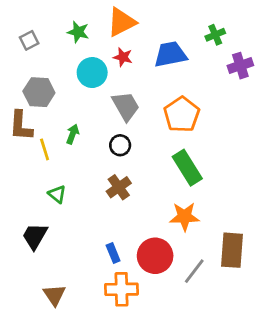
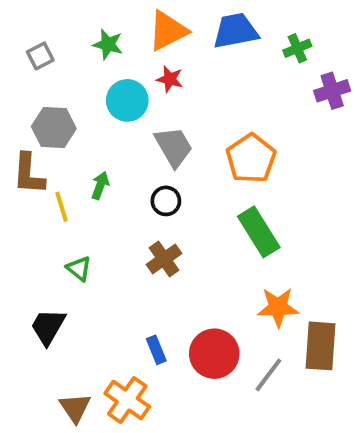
blue trapezoid: (170, 54) -> (235, 31), moved
orange star: (184, 217) -> (278, 307), moved
orange cross: (122, 289) -> (127, 400), moved, turned 36

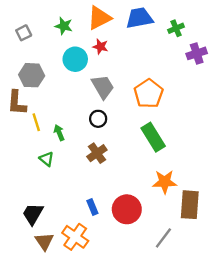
green arrow: (100, 185) -> (59, 133), moved, turned -42
black trapezoid: (48, 327) -> (33, 214), moved
gray line: (268, 375) -> (163, 238), moved

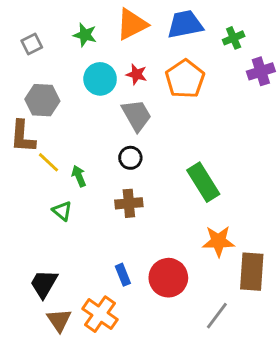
red star: (100, 47) -> (136, 74), moved
orange pentagon: (149, 94) -> (185, 79), moved
yellow line: (36, 122) -> (48, 162), turned -30
brown cross: (97, 153) -> (129, 203), turned 30

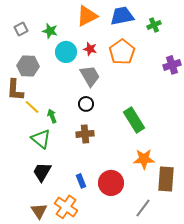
green star: (85, 35) -> (50, 31), moved
purple cross: (261, 71) -> (172, 65), moved
green triangle: (62, 211) -> (41, 139), size x1.5
black trapezoid: (44, 284) -> (42, 172), moved

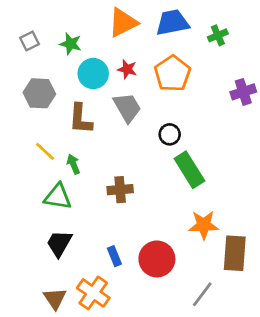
brown L-shape: (15, 90) -> (80, 119), moved
black circle: (86, 104) -> (170, 134), moved
green triangle: (41, 139) -> (58, 197), turned -30

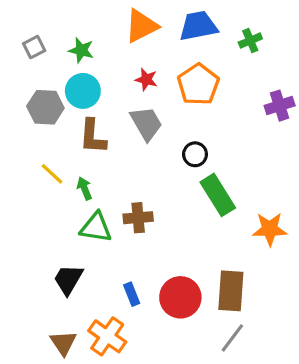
cyan circle: (93, 74) -> (83, 91), moved
green triangle: (58, 197) -> (96, 227), moved
orange star: (204, 225) -> (270, 229), moved
brown rectangle: (235, 253) -> (231, 291), moved

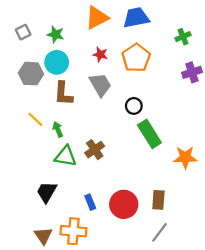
green cross: (250, 41) -> (183, 37), moved
brown cross: (138, 218) -> (95, 150), turned -30
brown rectangle: (231, 291) -> (158, 200), size x0.7
orange cross: (107, 336) -> (73, 231), turned -30

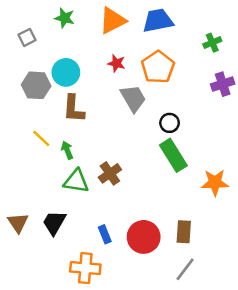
green star: (56, 34) -> (65, 18), moved
gray trapezoid: (100, 85) -> (133, 98), moved
black circle: (134, 106) -> (170, 123), moved
brown triangle: (43, 236) -> (18, 223), moved

